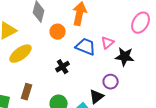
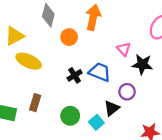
pink triangle: (108, 43) -> (124, 49), turned -32
blue trapezoid: (86, 47) -> (100, 72), moved
yellow ellipse: (21, 54) -> (29, 61), turned 60

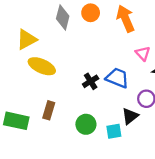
orange arrow: (93, 17) -> (125, 19), moved, turned -35
orange circle: (69, 37) -> (91, 13), moved
cyan square: (96, 122) -> (114, 131), turned 32

